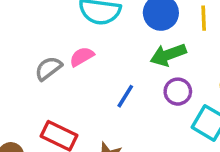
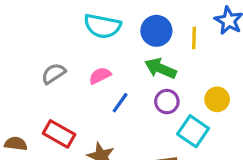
green arrow: (168, 55) -> (161, 68), turned 40
pink semicircle: (82, 57) -> (100, 76), moved

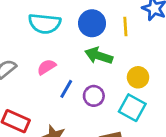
yellow circle: (217, 99) -> (138, 77), moved
purple circle: (167, 102) -> (94, 96), moved

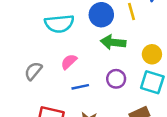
blue line: (66, 89) -> (80, 87), moved, turned 60

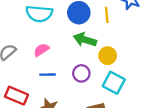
yellow circle: (152, 54) -> (108, 56), moved

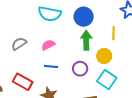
yellow line: (107, 15) -> (114, 33), moved
green arrow: (85, 40) -> (86, 40), turned 66

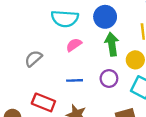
pink semicircle: (48, 45) -> (74, 45), moved

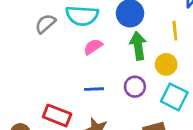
gray semicircle: (33, 58) -> (45, 24), moved

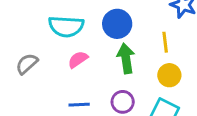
gray semicircle: (45, 24) -> (27, 64), moved
yellow circle: (166, 64) -> (169, 75), moved

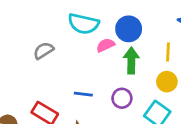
pink semicircle: (78, 60) -> (105, 45), moved

